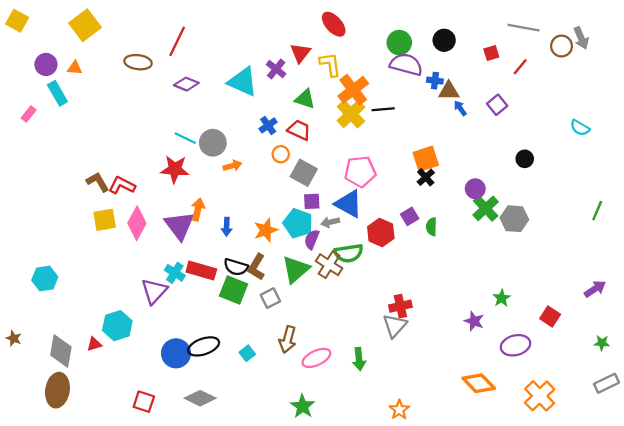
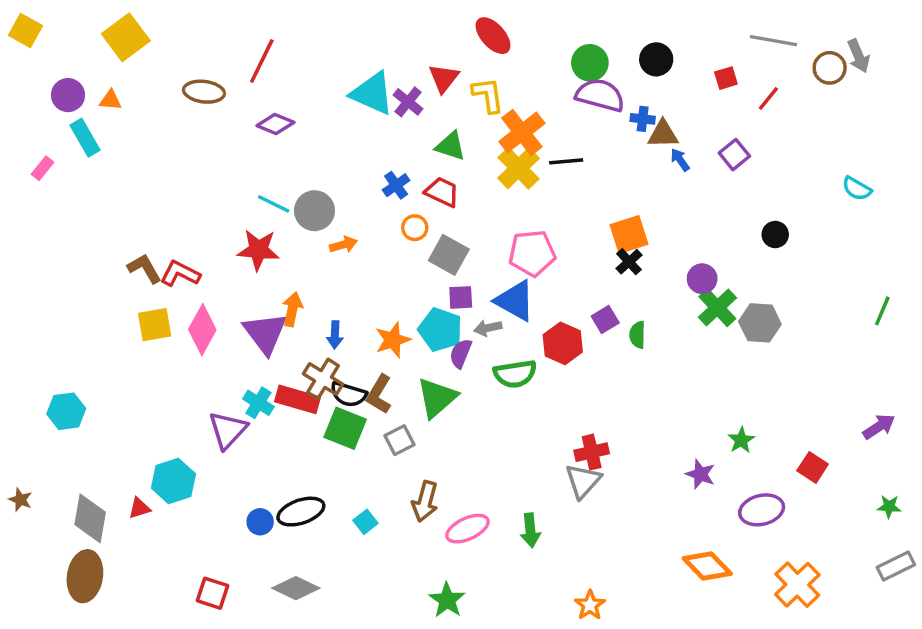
cyan triangle: (243, 82) -> (372, 93), moved
brown cross: (329, 265) -> (323, 379), moved
blue circle: (176, 353) -> (260, 522), size x0.6

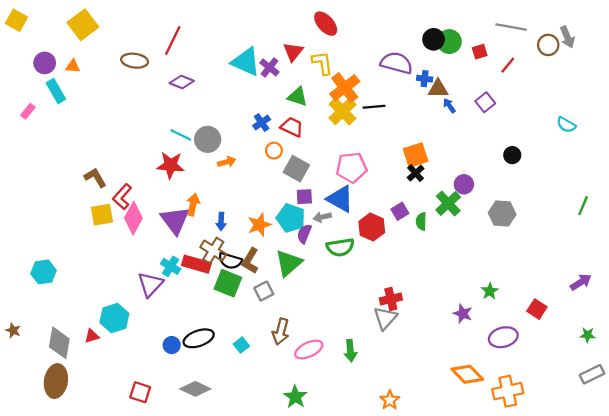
green circle: (590, 63) -> (449, 42), moved
red L-shape: (180, 274) -> (122, 197), moved, turned -75
green cross: (717, 308) -> (448, 203), moved
orange cross: (797, 585) -> (508, 391), moved, turned 32

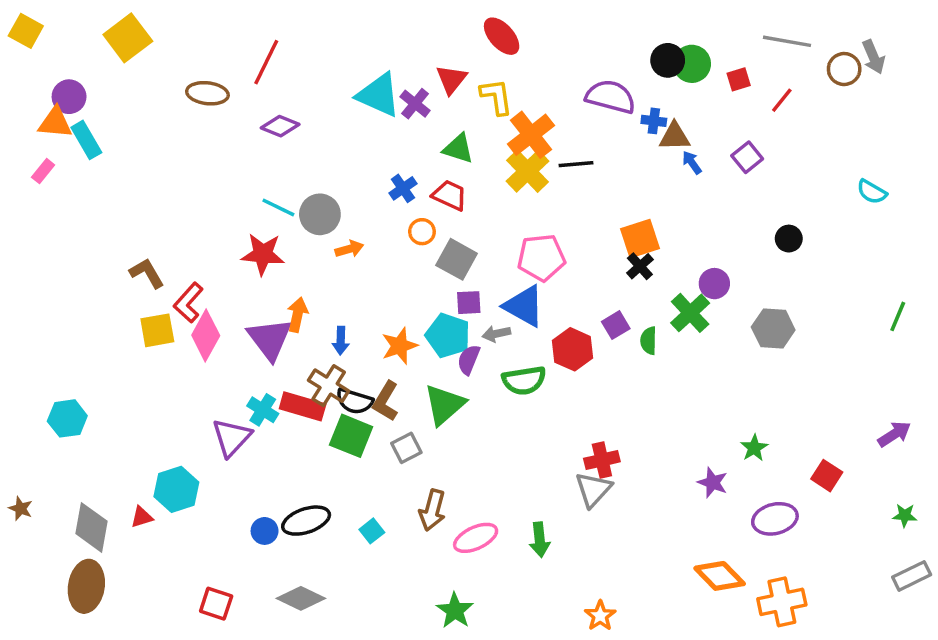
orange triangle: (73, 66) -> (55, 123), moved, size x1.5

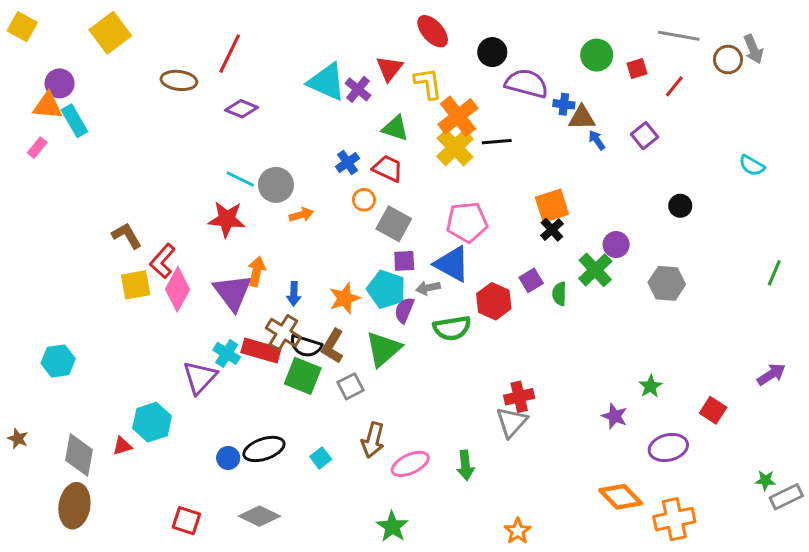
black circle: (668, 60) -> (492, 52), moved
green star: (905, 515) -> (765, 480), moved

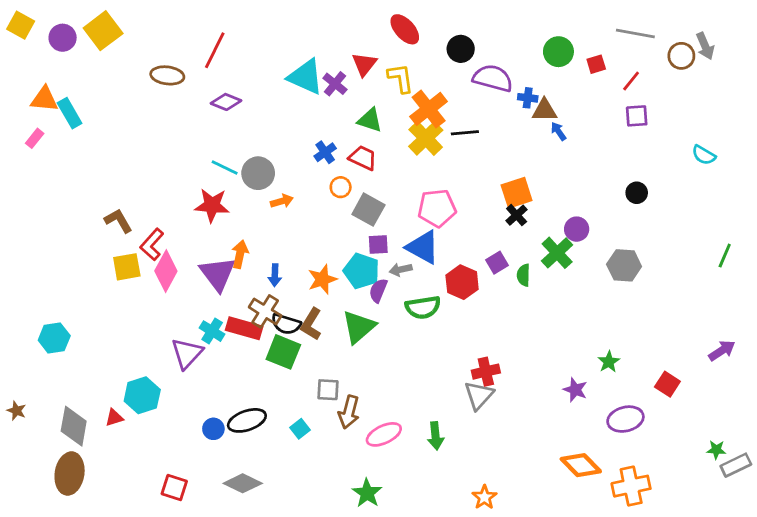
purple circle: (60, 83) -> (63, 38), moved
purple square: (644, 136) -> (637, 116), moved, turned 35
gray square: (351, 386) -> (328, 390), moved, turned 30

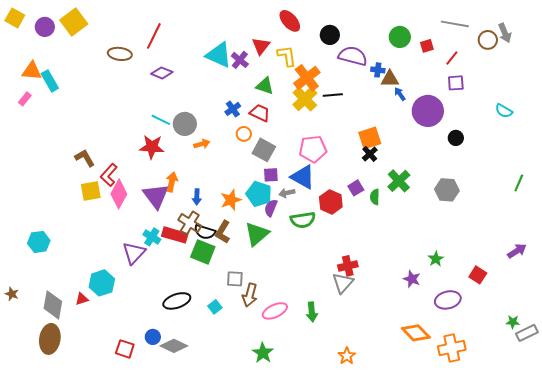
purple circle: (577, 229) -> (428, 111), moved, size x1.8
blue circle: (213, 429) -> (153, 337), moved

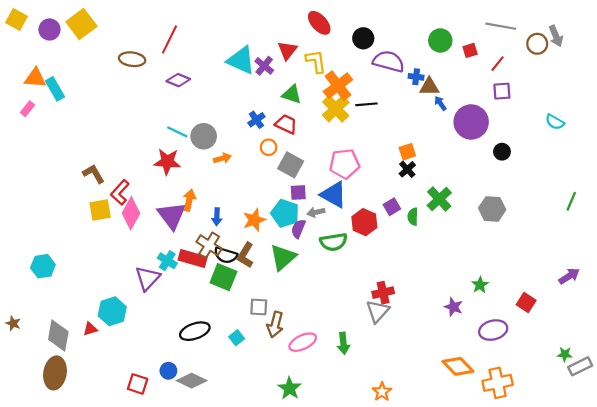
orange square: (370, 138) -> (407, 152), size x0.7

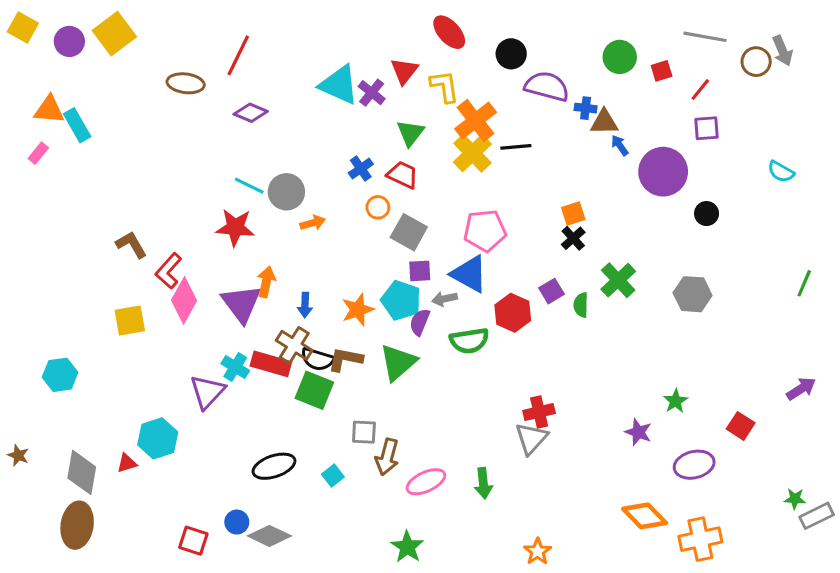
green triangle: (292, 94) -> (410, 133), turned 50
yellow square: (100, 210) -> (130, 320), moved
brown L-shape: (245, 255) -> (345, 359), turned 70

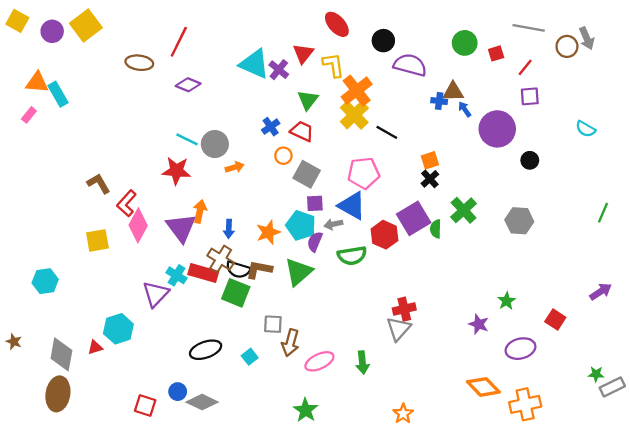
blue cross: (586, 108) -> (439, 101), moved
black line: (516, 147) -> (387, 132), moved, turned 35
purple square: (551, 291) -> (414, 218), size x1.8

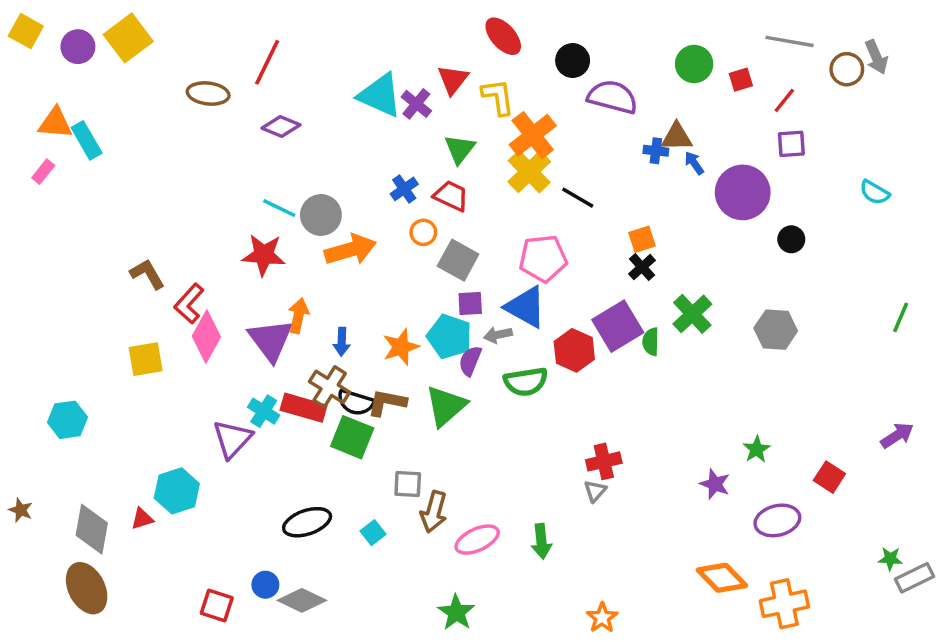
orange arrow: (235, 167) -> (350, 250), size x1.8
gray triangle: (398, 329) -> (595, 491), size x0.6
brown ellipse: (58, 394) -> (87, 588), turned -36

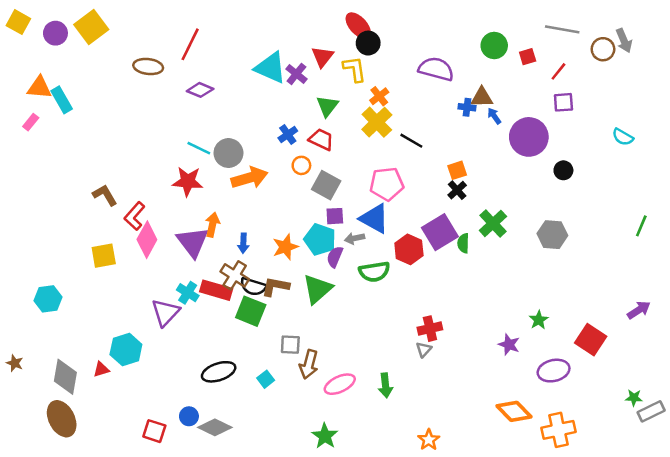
black circle: (573, 61) -> (368, 43), moved
orange cross: (533, 135) -> (379, 96), size x0.6
red square: (829, 477) -> (591, 340), size x1.4

